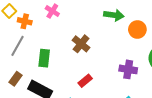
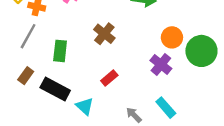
orange circle: (137, 29) -> (172, 37), moved
purple cross: (128, 69) -> (161, 64), turned 30

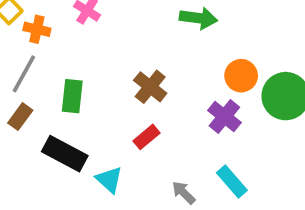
brown cross: (104, 34) -> (150, 87), moved
brown rectangle: (26, 76) -> (20, 117), moved

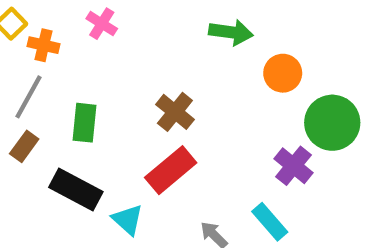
orange circle: (241, 76) -> (283, 73), moved
purple cross: (224, 117) -> (293, 166), moved
red rectangle: (146, 137) -> (171, 170), size x1.6

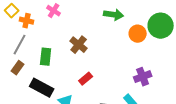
brown cross: (175, 112) -> (79, 45), moved
green circle: (332, 123) -> (161, 26), moved
purple cross: (293, 166) -> (143, 77), turned 30
red rectangle: (171, 170) -> (86, 79), size x0.6

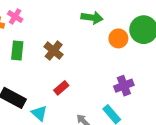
pink cross: (54, 11) -> (15, 16), moved
green rectangle: (46, 57) -> (17, 51), moved

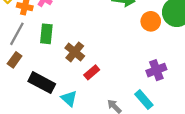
brown cross: (54, 51) -> (75, 52), moved

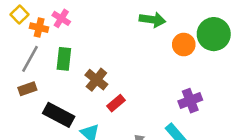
brown rectangle: (15, 60) -> (27, 89), turned 35

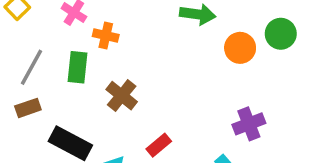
orange cross: (39, 28) -> (106, 35), moved
green circle: (214, 34) -> (281, 34), size x0.7
red rectangle: (116, 103) -> (159, 145), moved

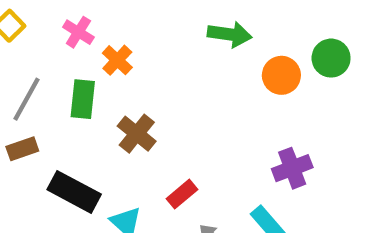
orange cross: (106, 35) -> (117, 60), turned 30

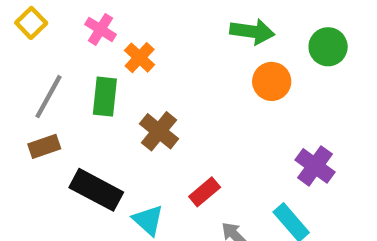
green circle: (331, 58) -> (328, 47), moved
orange circle: (281, 75) -> (272, 81), moved
purple cross: (292, 168) -> (315, 166), turned -33

